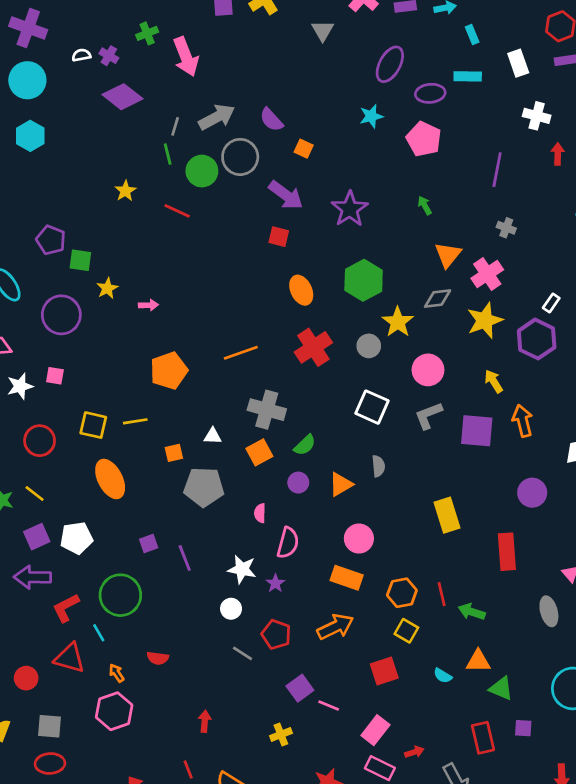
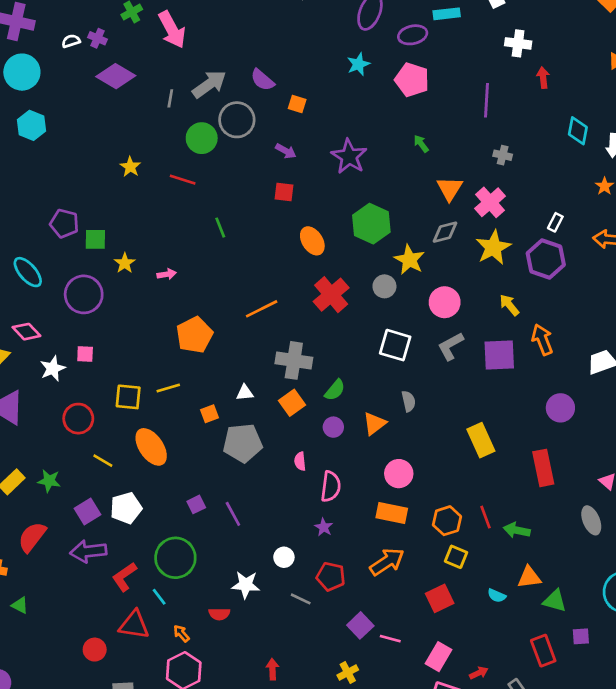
green line: (168, 154) -> (220, 228), moved
purple arrow: (286, 195) -> (286, 151), size x0.6
yellow line: (35, 494) -> (103, 461), moved
white star: (242, 569) -> (246, 585), moved

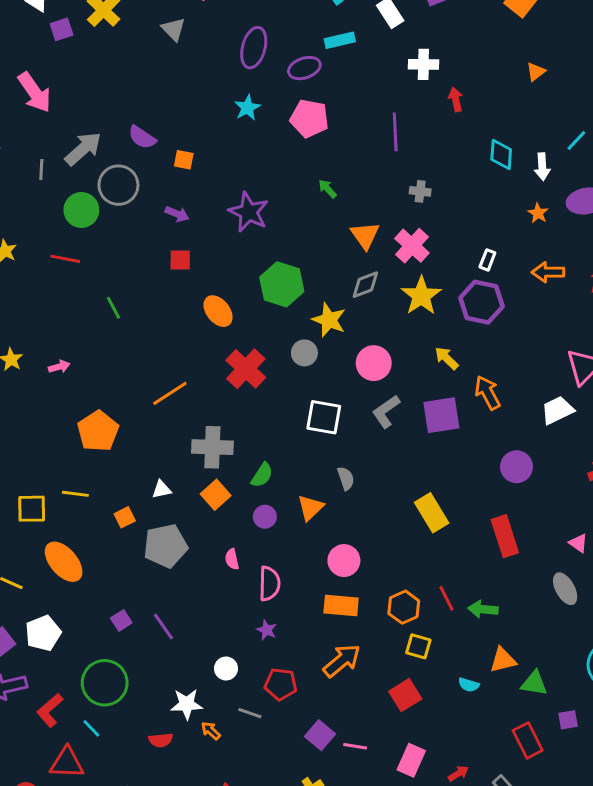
yellow line: (168, 388) -> (75, 494), turned 30
orange arrow: (181, 633) -> (211, 731), moved

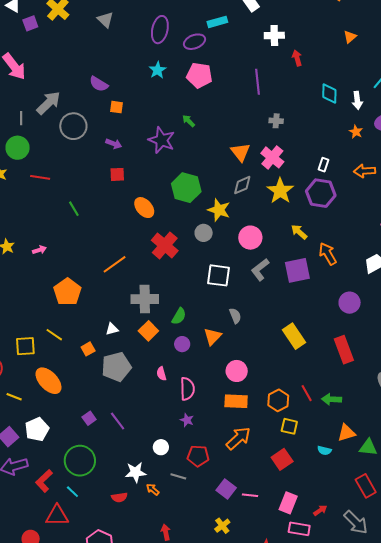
purple semicircle: (142, 137) -> (99, 84), moved
green arrow: (328, 189) -> (189, 121), moved
green circle: (81, 210) -> (18, 148), moved
yellow line: (75, 494) -> (54, 335), turned 30

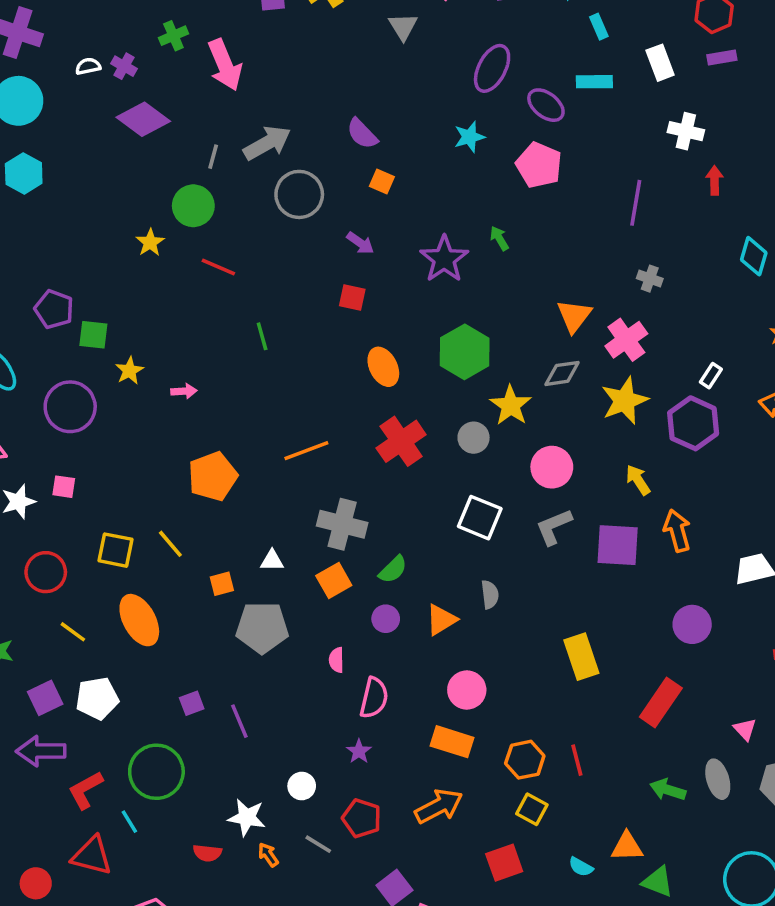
purple ellipse: (194, 42) -> (546, 105), turned 45
red rectangle: (344, 350) -> (661, 702), turned 40
green arrow: (332, 399) -> (668, 790), moved

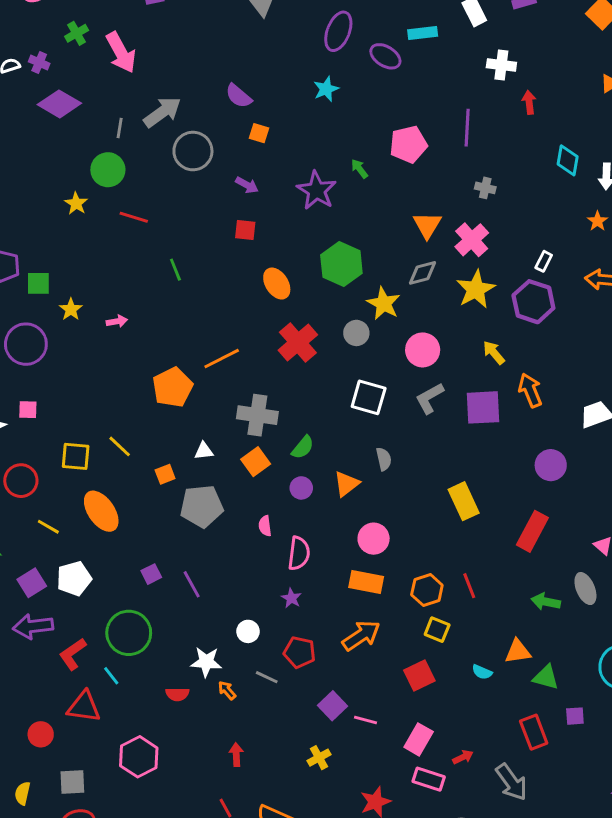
pink pentagon: (539, 165) -> (408, 144), moved, turned -30
orange pentagon: (213, 476) -> (173, 387), moved

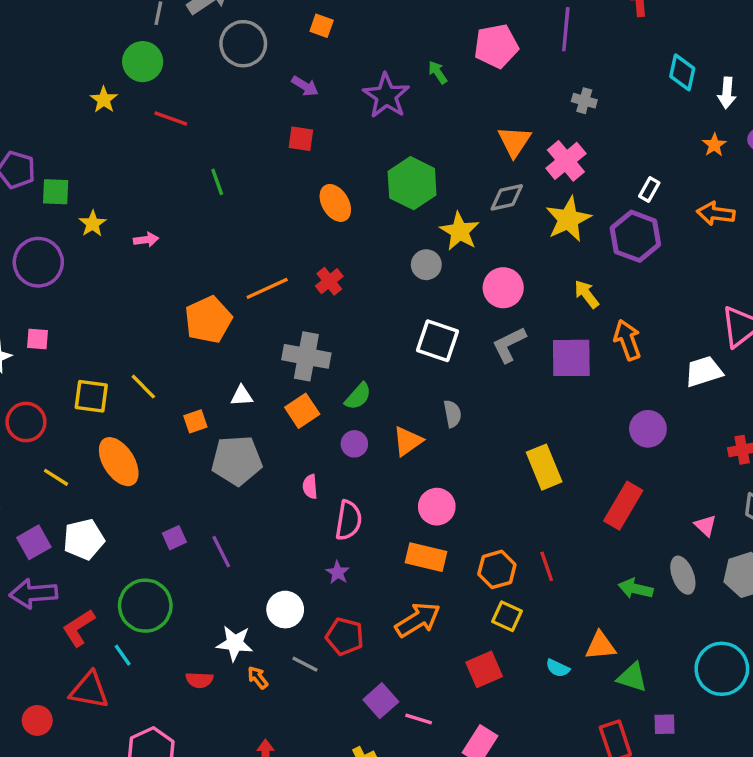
red cross: (298, 342) -> (329, 281), moved, size x0.6
white circle: (248, 631) -> (285, 610), size x1.4

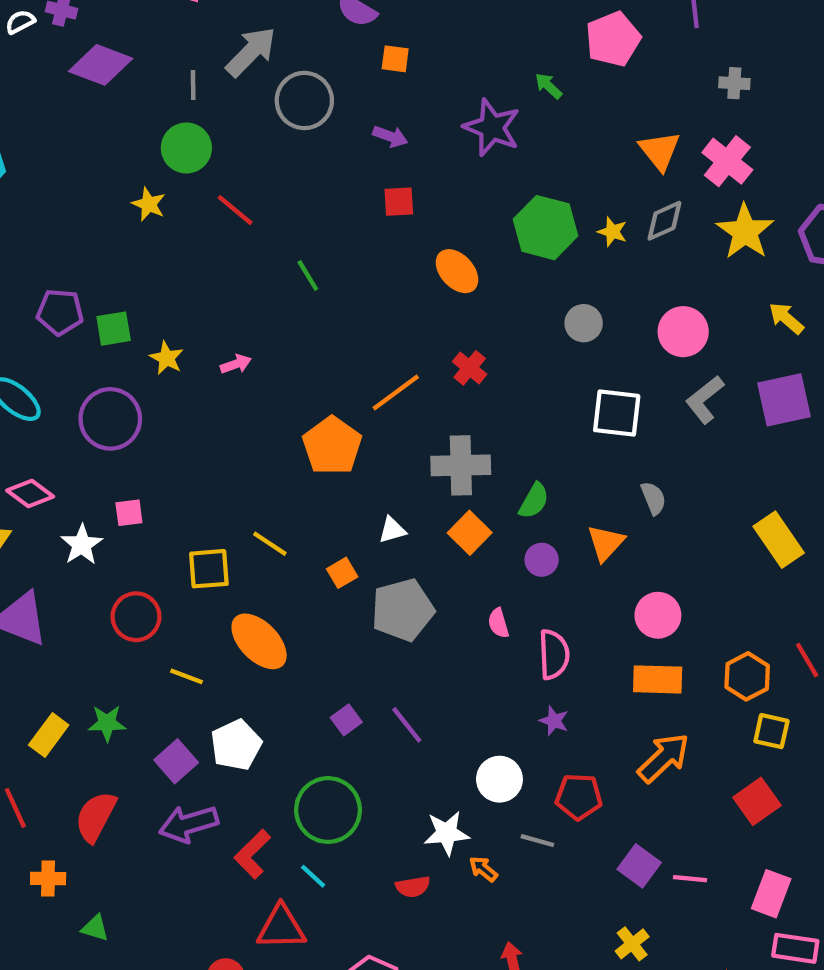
red line: (171, 118) -> (235, 210), turned 32
yellow star: (460, 231) -> (612, 232), moved, size x0.6

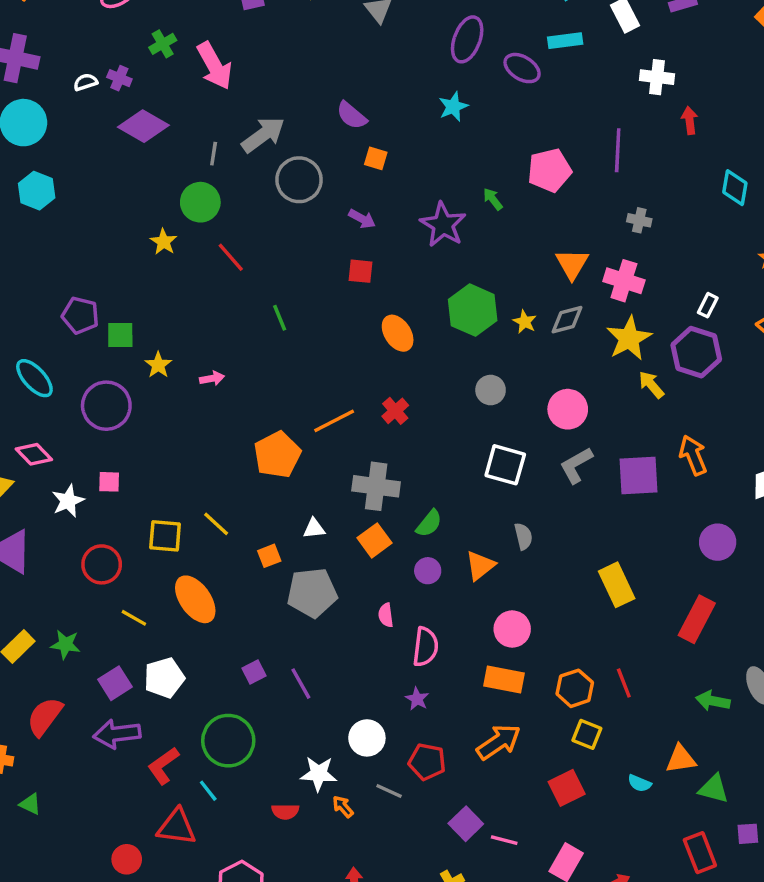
pink cross: (727, 161) -> (624, 281), turned -30
yellow arrow: (786, 318) -> (651, 385), moved

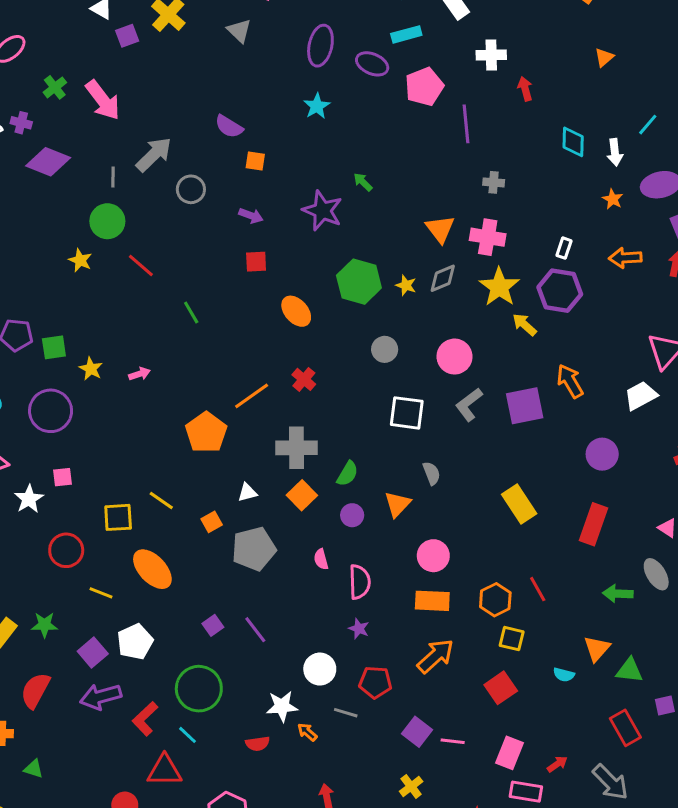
pink pentagon: (549, 170) -> (424, 87), moved
gray circle: (299, 180) -> (191, 189), size x0.7
orange triangle: (681, 759) -> (597, 648), turned -32

